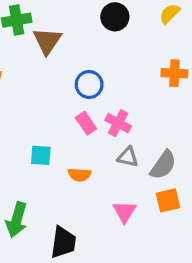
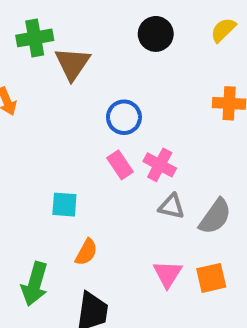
orange semicircle: (79, 175) -> (86, 252), moved, turned -65
orange square: (168, 200) -> (211, 278), moved

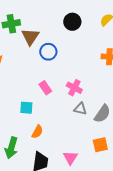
blue circle: (124, 117) -> (48, 52), moved
pink rectangle: (120, 165) -> (45, 88), moved
pink triangle: (168, 274) -> (70, 158), moved

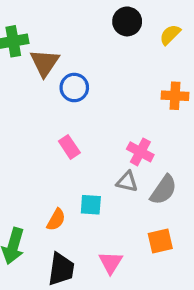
black circle: (72, 22) -> (127, 21), moved
pink cross: (74, 88) -> (140, 152), moved
cyan square: (26, 108) -> (91, 205), moved

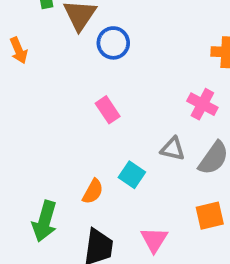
pink cross: (140, 152) -> (202, 104), moved
cyan square: (91, 205) -> (132, 175), turned 30

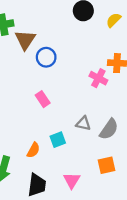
pink cross: (202, 104) -> (98, 78), moved
cyan square: (132, 175) -> (58, 140), turned 35

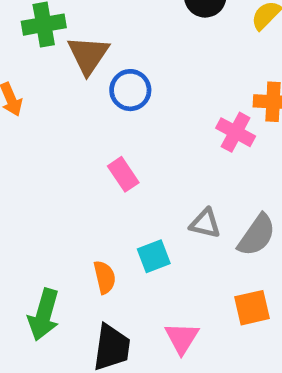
orange semicircle: (33, 150) -> (105, 277), turned -42

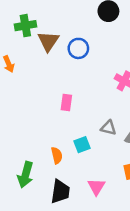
blue circle: (130, 90) -> (78, 48), moved
pink rectangle: (123, 174) -> (66, 103), turned 42

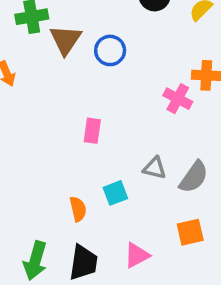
green arrow: (25, 175) -> (35, 261), moved
pink triangle: (96, 187) -> (137, 255), turned 30

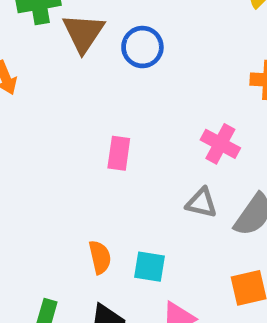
pink cross: (178, 99) -> (220, 144), moved
cyan square: (115, 193) -> (150, 267), moved, turned 30

